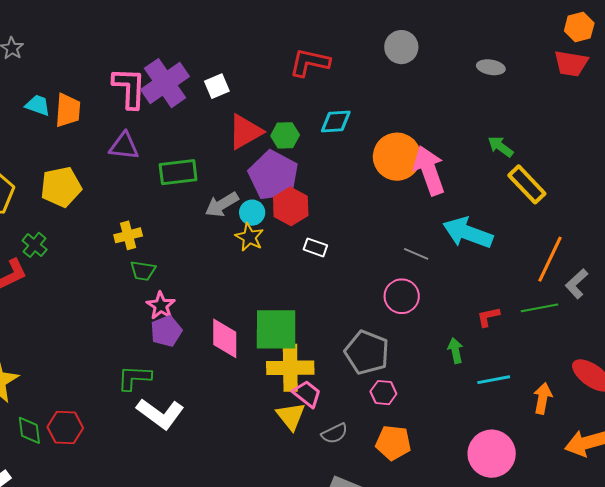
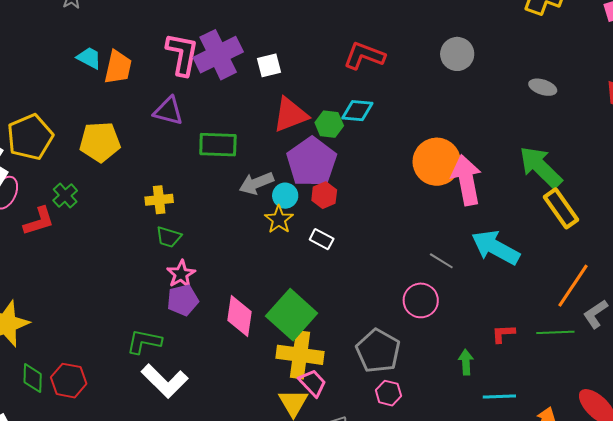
cyan diamond: (336, 122) -> (357, 111), moved
green arrow: (501, 147) -> (541, 167), size x1.8
red hexagon: (291, 206) -> (324, 195), size x0.7
white rectangle: (315, 247) -> (322, 239), moved
green square: (276, 329) -> (292, 315), turned 33

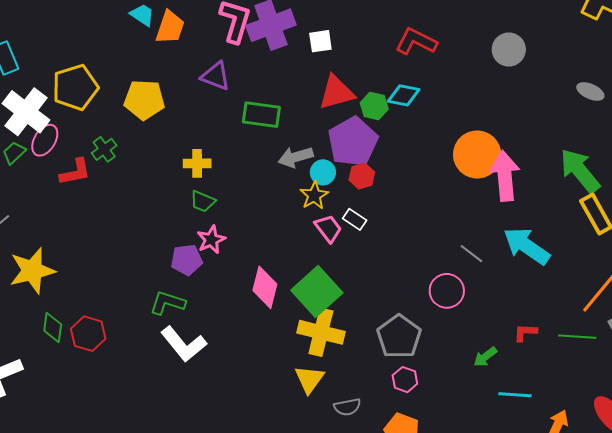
purple pentagon: (183, 300) -> (187, 260), moved
green arrow: (466, 362) -> (485, 357), turned -130
pink trapezoid: (313, 383) -> (328, 228), moved

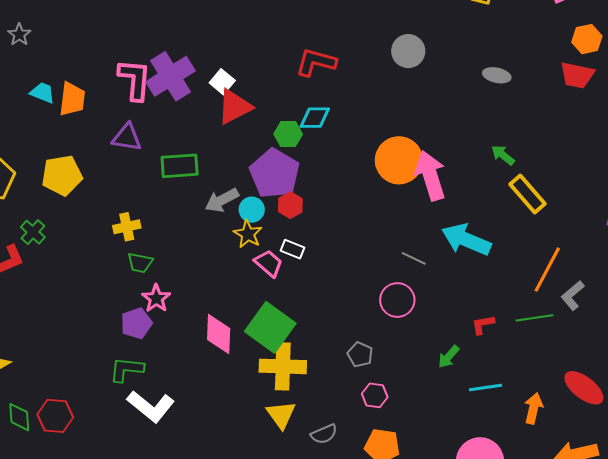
white square: (320, 41) -> (222, 82), turned -30
red triangle: (336, 92) -> (234, 107), moved
green arrow: (580, 171) -> (503, 155), size x0.5
gray pentagon: (399, 337) -> (360, 355), size x0.6

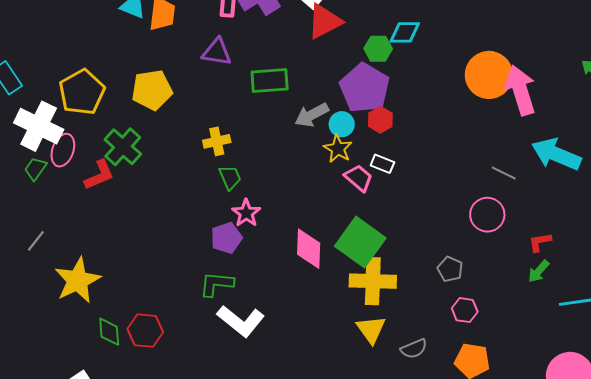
green cross: (33, 232) -> (123, 147), size x1.5
green trapezoid: (140, 263) -> (230, 177), turned -124
red L-shape: (483, 324) -> (540, 242), moved

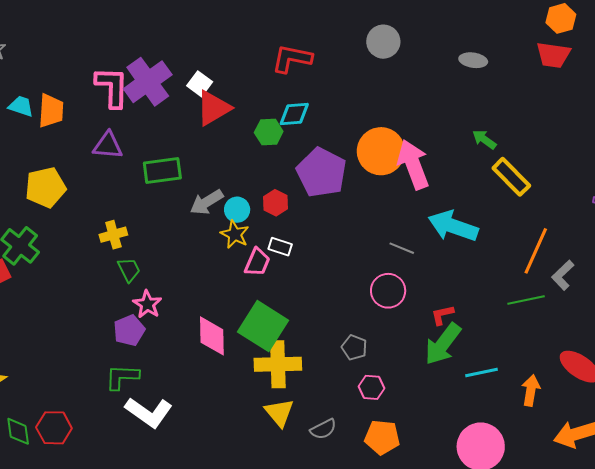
purple pentagon: (365, 88) -> (321, 172), moved
pink trapezoid: (359, 178) -> (257, 262), turned 76
green arrow: (539, 271) -> (443, 344), size x1.8

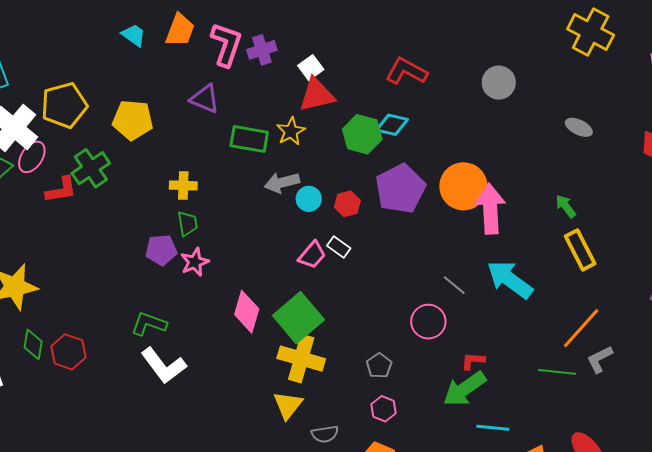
purple cross: (148, 82) -> (262, 50), size x0.6
orange trapezoid: (51, 111) -> (180, 30), moved
green hexagon: (269, 132) -> (362, 134), size x1.4
yellow star: (235, 234) -> (291, 131), moved
purple pentagon: (129, 330) -> (161, 250), moved

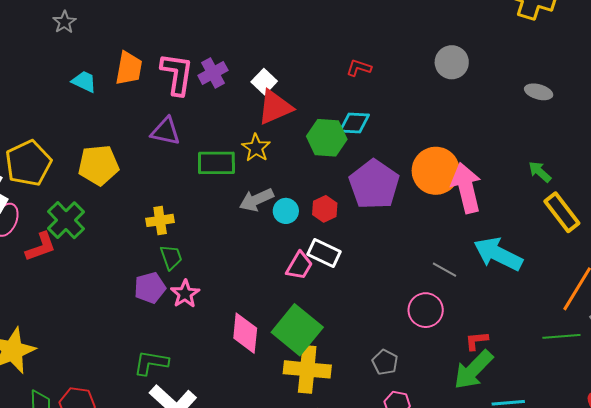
red L-shape: (406, 71) -> (359, 68), size x0.6
white rectangle: (339, 247) -> (324, 253), size x1.4

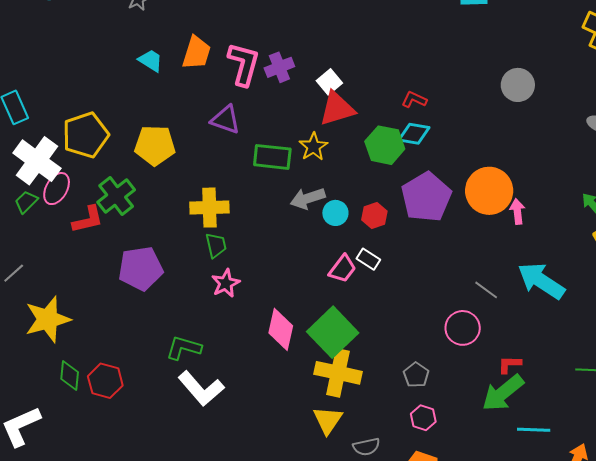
red L-shape: (359, 68) -> (414, 100), moved
pink arrow: (466, 188) -> (517, 211), size x0.5
yellow cross: (160, 220) -> (209, 208), size x1.4
white rectangle: (324, 253) -> (368, 259), size x0.7
purple pentagon: (150, 288) -> (141, 269), moved, size x1.4

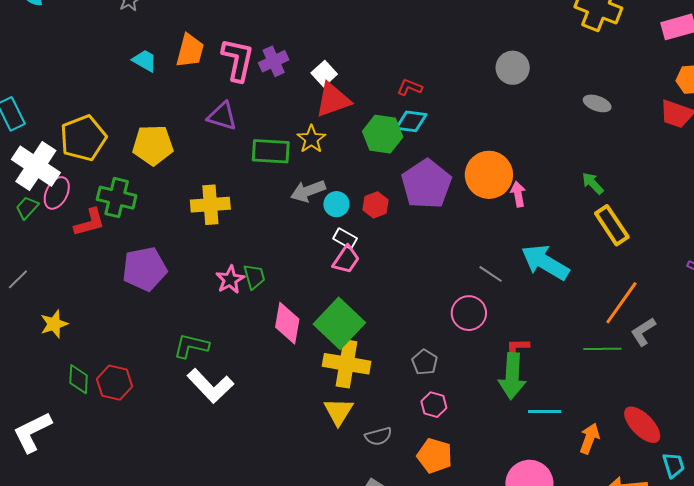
green cross: (116, 196) -> (117, 198), turned -36
green trapezoid: (216, 245) -> (254, 277), moved
white rectangle: (368, 259) -> (345, 239), moved
yellow star: (48, 319) -> (54, 324), size x0.6
green arrow: (503, 393) -> (512, 376), turned -45

